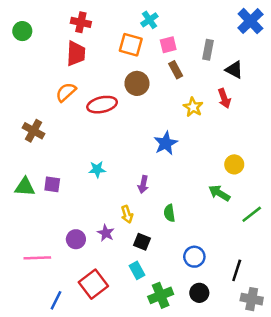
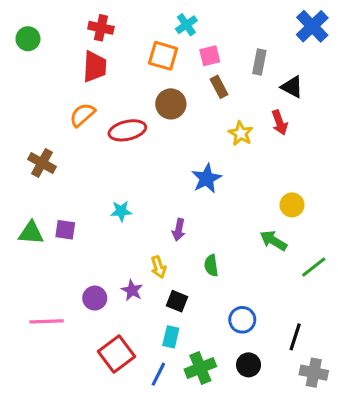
cyan rectangle: (137, 270) -> (171, 337), turned 42
blue line: (56, 300) -> (158, 374), moved

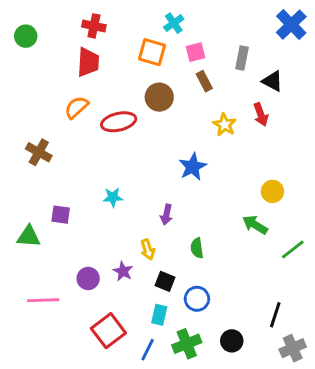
green triangle: (31, 233) -> (29, 236), moved
blue circle: (242, 320) -> (197, 299), moved
gray cross: (314, 373) -> (293, 348), turned -35

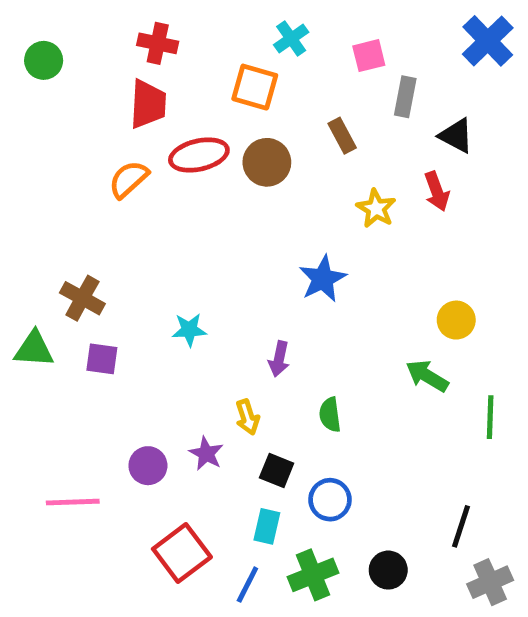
pink square: (196, 52) -> (369, 56), moved
red ellipse: (119, 122) -> (199, 155), moved
brown cross: (39, 152) -> (82, 298), moved
green triangle: (29, 236) -> (34, 349), moved
green line: (293, 249) -> (490, 417), turned -50

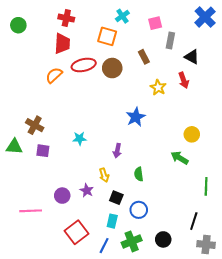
green line: (490, 417) -> (206, 186), moved
gray cross: (490, 582) -> (206, 245), turned 30

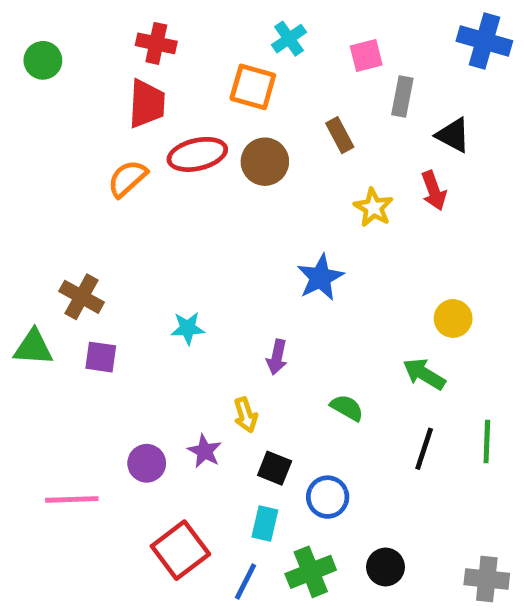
blue cross: (205, 17) -> (484, 41), turned -30
green semicircle: (139, 174) -> (347, 408), moved, turned 128
black line: (194, 221) -> (424, 449), moved

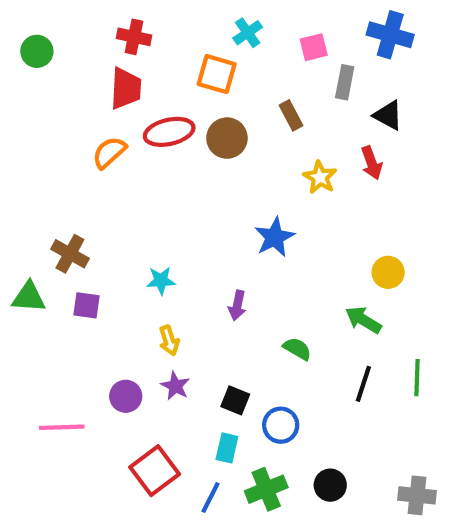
blue cross: (484, 41) -> (390, 35), moved
yellow arrow: (246, 415) -> (169, 341), moved

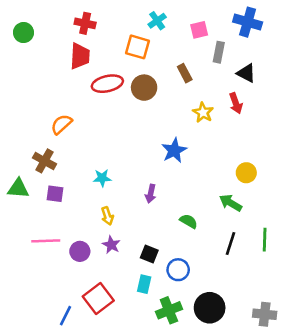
orange semicircle: (109, 153) -> (61, 124), moved
pink line: (62, 427) -> (46, 241), moved
black circle: (330, 485) -> (210, 308), size x1.5
blue line: (210, 497) -> (65, 316), moved

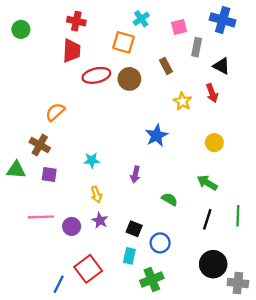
yellow circle: (246, 173) -> (214, 143), moved
black circle: (210, 308) -> (213, 264), moved

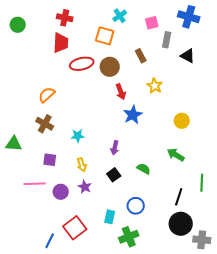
red arrow: (212, 93) -> (121, 92), moved
brown cross: (40, 145) -> (45, 124), moved
purple square: (49, 174) -> (50, 160), moved
black line: (207, 219) -> (179, 197), moved
black square: (134, 229) -> (114, 175), moved, turned 32

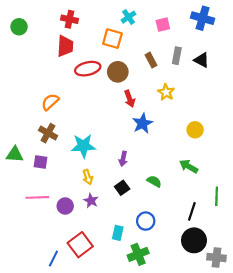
gray rectangle: (167, 40) -> (177, 56), moved
cyan star: (78, 136) -> (83, 146), size x1.6
purple square: (50, 160) -> (40, 162), moved

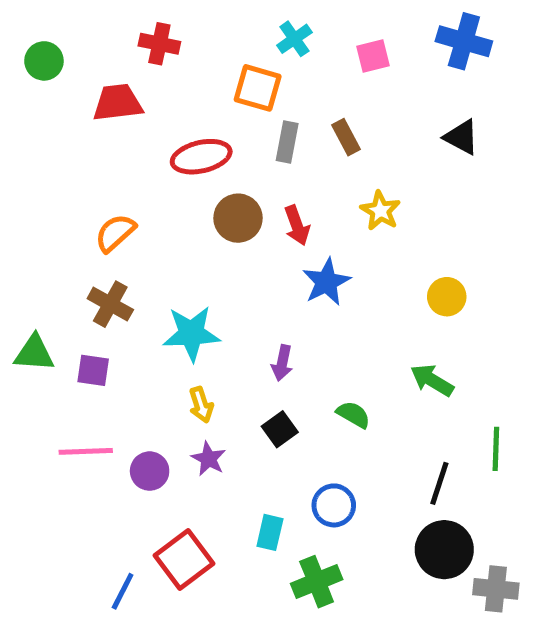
red trapezoid: (65, 46) -> (118, 103), moved, turned -100
gray rectangle: (177, 56) -> (287, 142), moved
brown circle: (118, 72) -> (238, 218), moved

